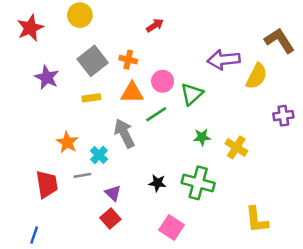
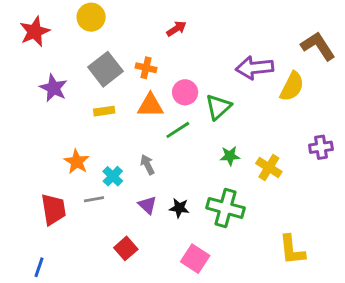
purple cross: (283, 116) -> (321, 147), moved
gray arrow: (124, 133) -> (147, 165), moved, size x0.6
purple triangle: (113, 193) -> (147, 205), moved

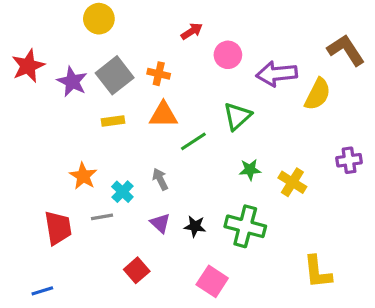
red star: (35, 32) -> (28, 66), moved
purple star: (53, 88) -> (72, 82), moved
pink circle: (185, 92) -> (228, 55), moved
blue line: (39, 267) -> (42, 291), turned 54

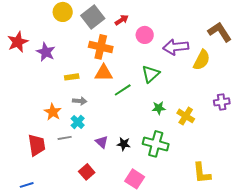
orange cross: (159, 74) -> (101, 47), size x1.6
gray square: (115, 75) -> (93, 17), moved
gray arrow: (160, 179) -> (80, 101), moved, turned 120

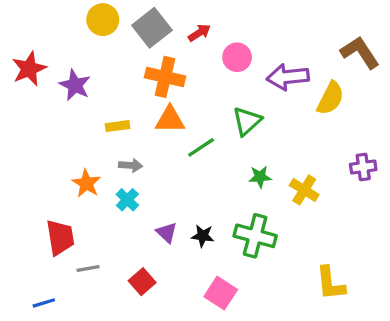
gray line: (65, 138) -> (88, 269), moved

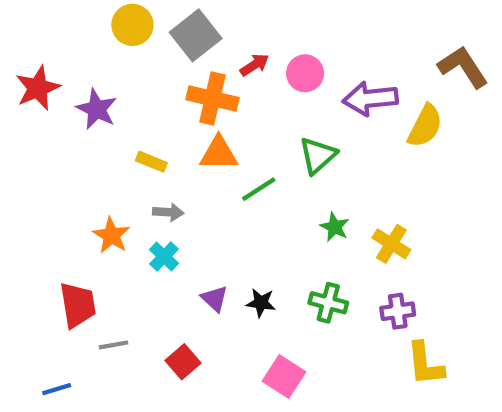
red arrow: (199, 33) -> (255, 65), moved
yellow rectangle: (117, 126) -> (151, 162), turned 30
purple cross: (363, 167) -> (398, 311), moved
green star: (260, 177) -> (335, 227), turned 30
green cross: (255, 236) -> (328, 303), size x0.7

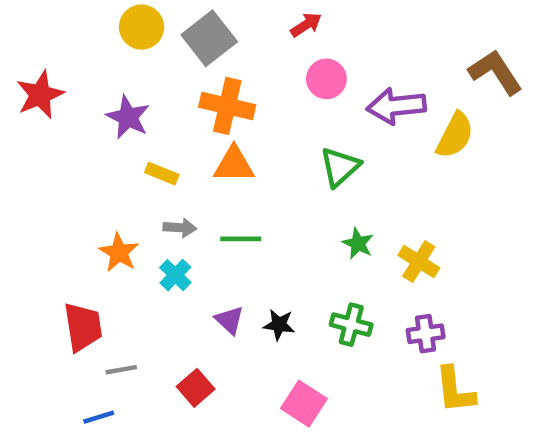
red arrow: (255, 65) -> (306, 25), moved
purple star: (97, 109) -> (128, 117), moved
green line: (259, 189) -> (241, 239), moved, turned 33
blue line: (57, 389) -> (99, 417), moved

